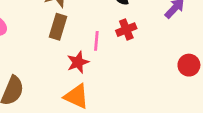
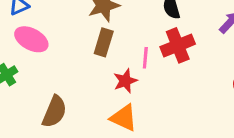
red cross: (126, 30) -> (178, 45), size x1.5

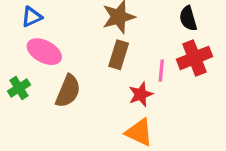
brown semicircle: (54, 112) -> (68, 91), moved

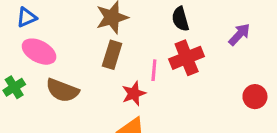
brown semicircle: (68, 91) -> (62, 90), turned 88

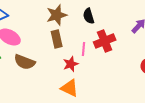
black semicircle: (180, 19) -> (89, 16), moved
brown rectangle: (112, 55) -> (57, 39), turned -30

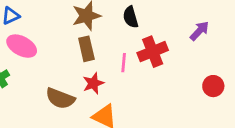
brown semicircle: (25, 62) -> (60, 98), moved
red star: (71, 64) -> (93, 83), moved

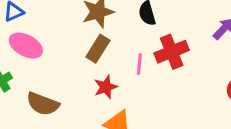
brown rectangle: (86, 49) -> (98, 49), turned 45
brown semicircle: (60, 98) -> (43, 104), moved

